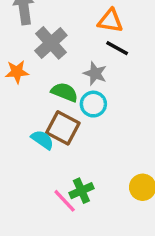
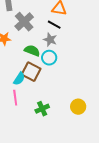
black line: (117, 48) -> (54, 25), moved
cyan semicircle: (42, 140) -> (19, 79), turned 88
pink line: (65, 201) -> (15, 98), moved, turned 35

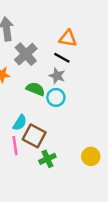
brown square: (31, 72) -> (34, 136), moved

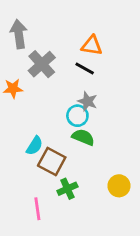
gray star: (57, 76) -> (87, 101), moved
green semicircle: (35, 89) -> (83, 137), moved
pink line: (15, 146) -> (37, 209), moved

